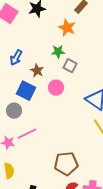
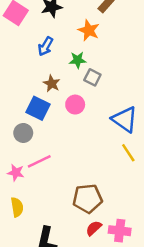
blue arrow: (16, 58) -> (45, 46), moved

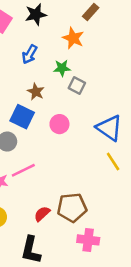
pink circle: (75, 105) -> (59, 124), moved
red semicircle: (94, 228) -> (42, 214), moved
pink cross: (120, 231) -> (88, 240), moved

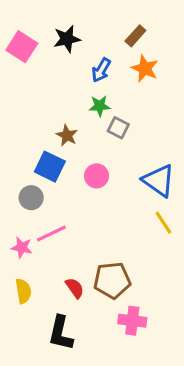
orange star: (73, 38) -> (145, 68), moved
blue arrow: (30, 54) -> (101, 70), moved
red semicircle: (42, 214) -> (75, 288), turned 98

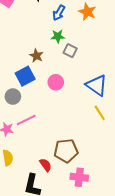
blue square: (50, 167) -> (25, 76), turned 36
red semicircle: (75, 288) -> (46, 165), moved

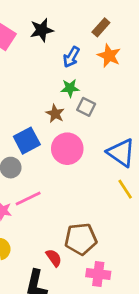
brown star: (36, 56) -> (55, 114), moved
pink circle: (56, 82) -> (67, 149), size x1.5

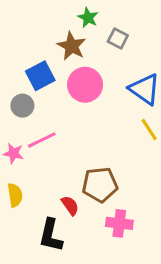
green star: (70, 88) -> (88, 18), turned 30
gray square: (86, 107) -> (118, 39), moved
brown star: (55, 114) -> (72, 46), size x1.4

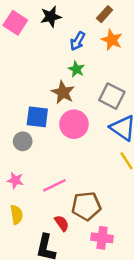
gray square: (118, 39) -> (112, 96), moved, size x1.5
blue square: (40, 76) -> (37, 117), turned 35
pink line: (42, 140) -> (54, 185), moved

